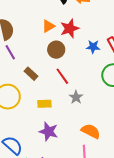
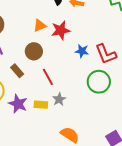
brown circle: (56, 50) -> (34, 51), moved
yellow rectangle: (44, 104) -> (41, 105), moved
purple star: (49, 131) -> (18, 104), moved

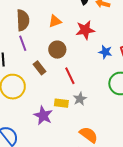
orange triangle: (40, 26) -> (55, 21), moved
purple star: (18, 104) -> (43, 115), moved

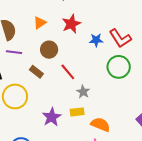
purple line: (23, 43) -> (14, 52), turned -49
yellow rectangle: (61, 103) -> (77, 112), moved
purple star: (43, 115) -> (52, 117), turned 30

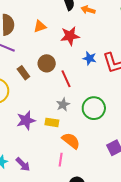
brown circle: (49, 50) -> (47, 63), moved
green circle: (119, 67) -> (94, 108), moved
red line: (68, 72) -> (66, 79), moved

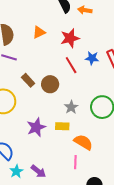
brown circle: (47, 63) -> (50, 84), moved
red line: (66, 79) -> (71, 65), moved

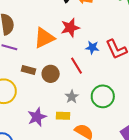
orange triangle: (39, 32) -> (44, 38), moved, size x1.6
red line: (71, 65) -> (76, 66), moved
brown rectangle: (28, 80) -> (29, 70), turned -32

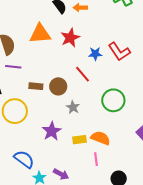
orange triangle: (44, 38) -> (40, 34), moved, turned 30
gray star: (72, 97) -> (73, 107), moved
yellow rectangle: (63, 116) -> (79, 140), moved

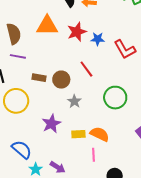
blue star: (95, 54) -> (98, 39), moved

